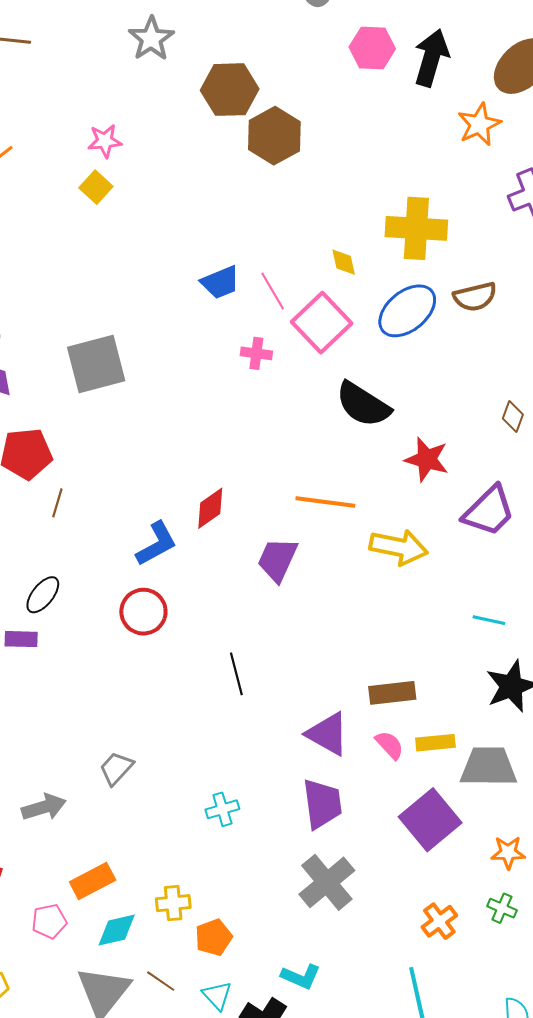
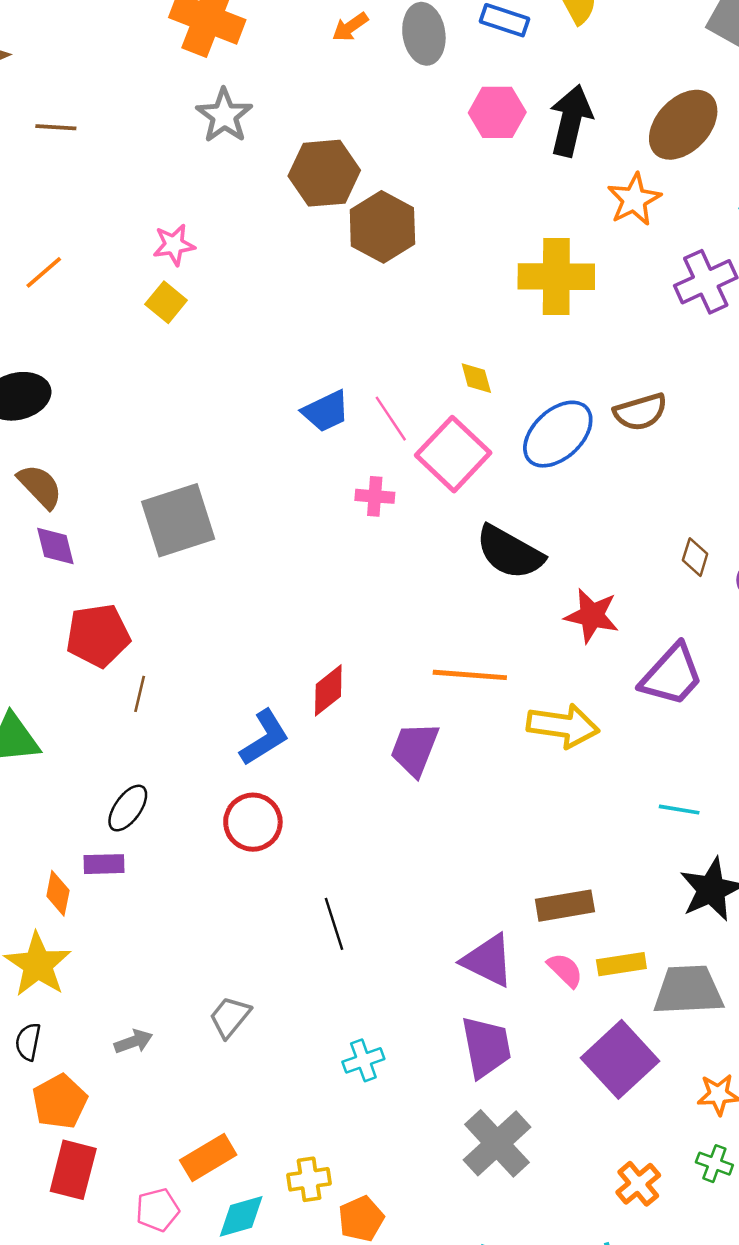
yellow cross: (416, 228) -> (556, 277), moved
black line: (236, 674) -> (334, 924), moved
gray arrow: (44, 807) -> (133, 1042), moved, size x0.7

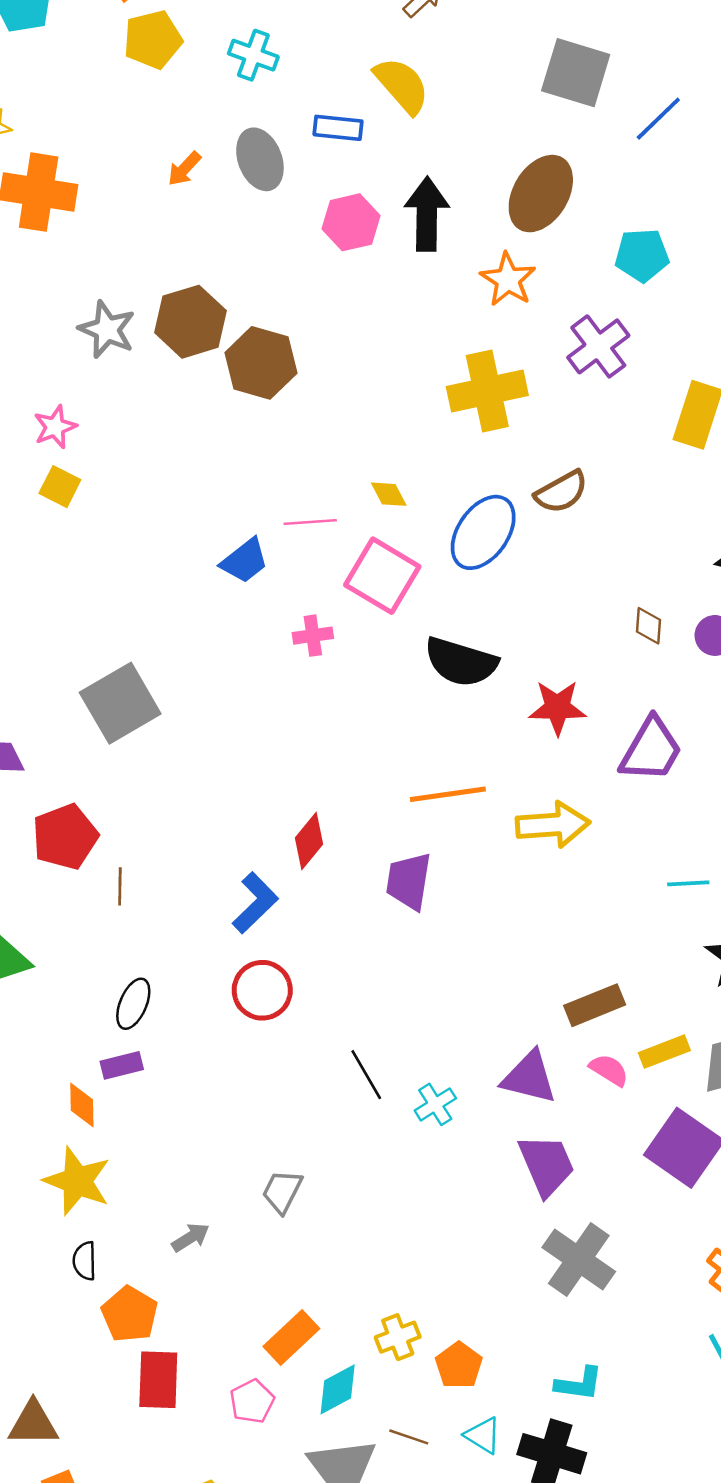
gray star: (224, 116) -> (107, 330), moved
yellow cross: (556, 277) -> (487, 391), moved
pink line: (391, 419) -> (310, 522), moved, turned -48
cyan cross: (363, 1060) -> (435, 1104), moved

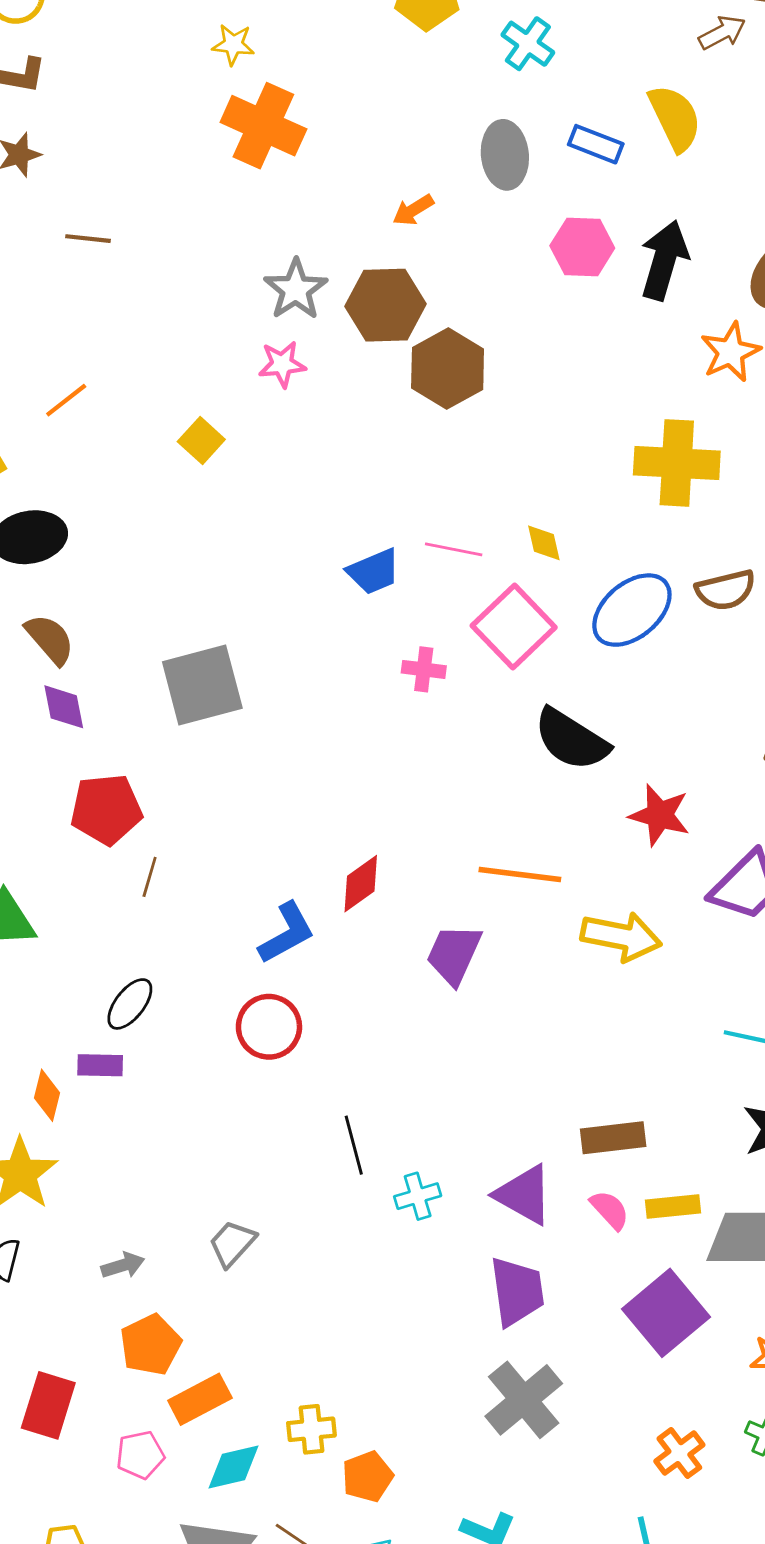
orange arrow: (184, 169) -> (413, 210), moved
pink star: (55, 427) -> (282, 364), moved
orange pentagon: (130, 1314) -> (151, 1345), moved

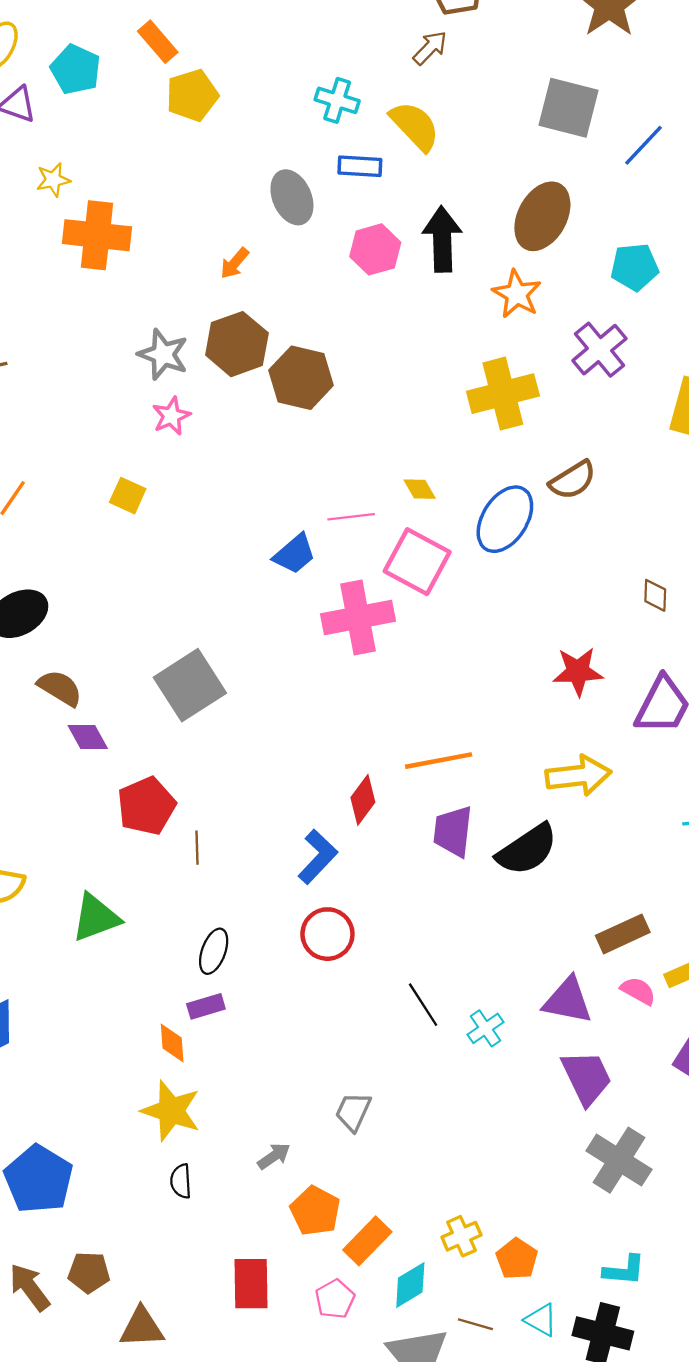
cyan cross: (528, 44) -> (337, 100), moved
pink cross: (424, 669) -> (358, 618), size x2.0
black semicircle: (571, 740) -> (527, 850), moved, turned -48
orange line: (520, 874) -> (439, 761), moved

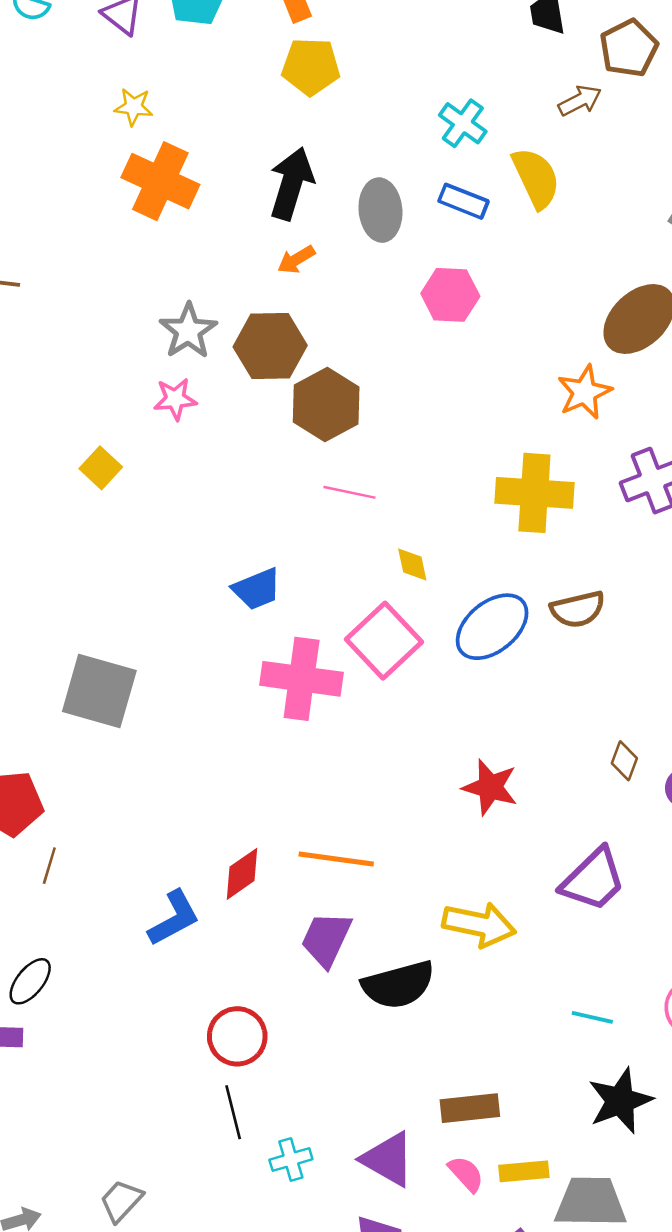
black arrow: (442, 239) -> (291, 184), moved
pink line: (351, 517) -> (350, 492), moved
red star: (578, 672) -> (490, 787), moved
gray square: (190, 685) -> (99, 691), turned 30
red circle: (327, 934) -> (237, 1036), moved

